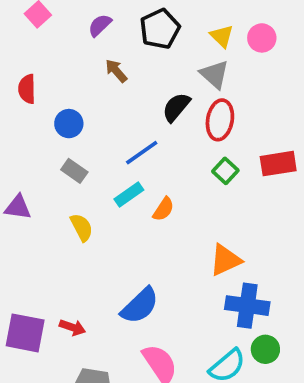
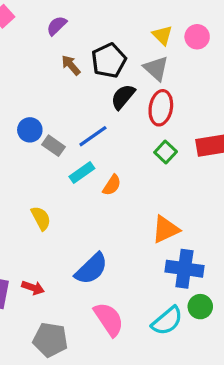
black pentagon: (160, 29) -> (109, 60), moved
blue circle: (69, 124) -> (30, 130), moved
gray rectangle: (74, 171) -> (54, 146), moved
yellow semicircle: (82, 227) -> (41, 218), moved

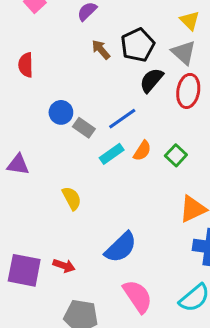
green square: (166, 152) -> (176, 155), moved
orange semicircle: (112, 185) -> (142, 151), moved

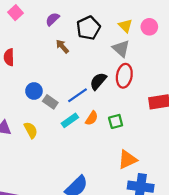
black pentagon: (138, 45) -> (88, 28), moved
black semicircle: (151, 80) -> (98, 81), moved
green square: (176, 155) -> (116, 121), turned 32
yellow semicircle: (72, 198) -> (31, 130), moved

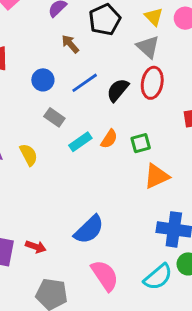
blue circle: (34, 91) -> (43, 80), moved
blue line: (78, 95) -> (85, 83), moved
orange triangle: (128, 160) -> (157, 176), moved

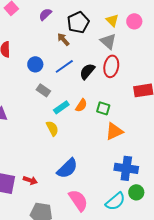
brown arrow: (70, 44) -> (63, 39), moved
green square: (141, 143) -> (103, 108), turned 32
yellow semicircle: (29, 155) -> (52, 128), moved

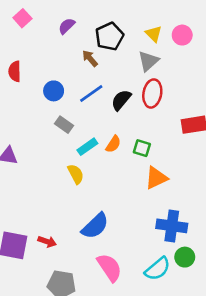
gray triangle: (108, 41) -> (148, 61), turned 36

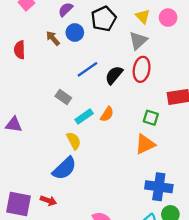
brown arrow: (90, 58) -> (53, 38), moved
blue circle: (54, 91) -> (75, 32), moved
green square: (142, 148) -> (151, 118), moved
blue semicircle: (95, 226) -> (64, 168), moved

